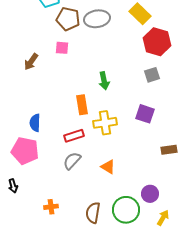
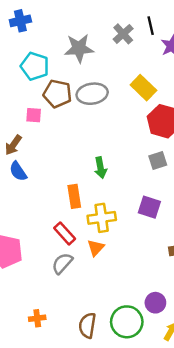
pink square: (62, 48) -> (34, 115), moved
blue semicircle: (35, 123) -> (18, 171), moved, turned -36
red rectangle: (74, 136) -> (65, 233), turned 66
orange triangle: (108, 167) -> (96, 248), moved, turned 42

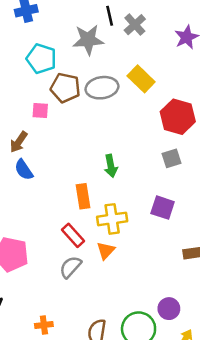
black line: (151, 26) -> (110, 16), moved
yellow rectangle: (143, 88) -> (141, 79), moved

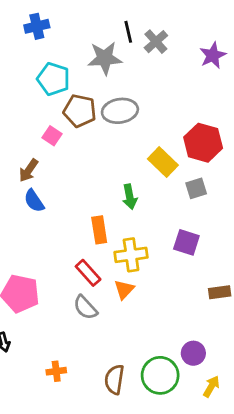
yellow rectangle: (141, 79) -> (163, 162), moved
pink square: (40, 110) -> (52, 136), turned 30
gray semicircle: (70, 267) -> (85, 307), turned -85

